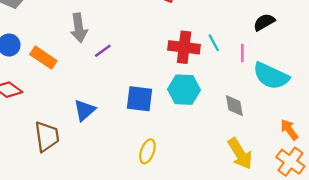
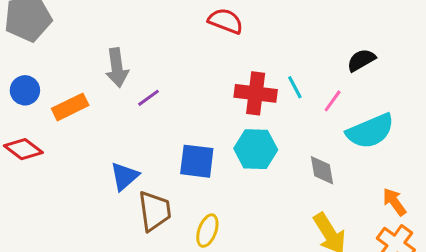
pink line: (242, 53) -> (333, 101), turned 36
orange rectangle: (43, 58) -> (70, 107), turned -60
cyan semicircle: (271, 76) -> (370, 131), turned -48
brown trapezoid: (47, 137) -> (155, 211), moved

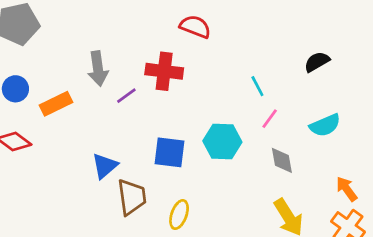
red cross: (256, 93) -> (164, 71), moved
pink line: (333, 101) -> (270, 119), moved
cyan semicircle: (370, 131) -> (325, 125), size x0.7

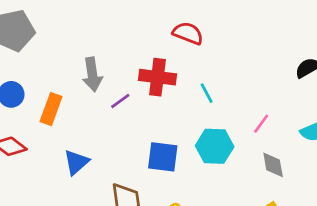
cyan line: (257, 86) -> (207, 93), moved
orange rectangle: (56, 104) -> (51, 109), turned -44
blue triangle: (105, 166) -> (76, 162), moved

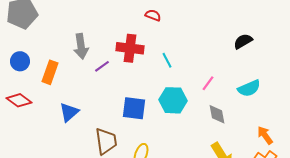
red semicircle: (188, 33) -> (153, 15), size x0.7

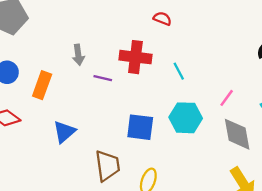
gray arrow: (81, 46) -> (78, 55), size x0.7
purple line: (102, 66) -> (103, 78), turned 49
gray diamond: (217, 114) -> (237, 134), size x1.4

